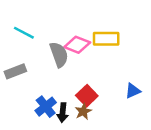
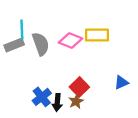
cyan line: (24, 33) -> (22, 30), turned 60
gray semicircle: (59, 54) -> (41, 44), moved
gray rectangle: (15, 71) -> (14, 45), moved

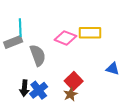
gray semicircle: (41, 44) -> (38, 55), moved
blue triangle: (121, 83) -> (113, 69), moved, turned 40
black arrow: (57, 102) -> (24, 88), moved

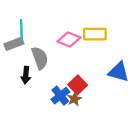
blue triangle: (113, 69) -> (119, 72), size x1.5
black arrow: (24, 88) -> (26, 75), moved
blue cross: (39, 90) -> (60, 96), moved

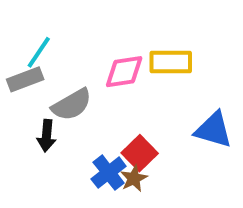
cyan line: (21, 29) -> (39, 52), turned 36
pink diamond: (69, 39) -> (124, 72), turned -30
gray semicircle: (40, 58) -> (72, 105), turned 80

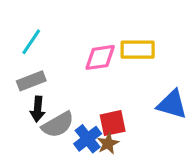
gray rectangle: (25, 79) -> (31, 81), moved
gray semicircle: (72, 105) -> (58, 125), moved
red square: (140, 153) -> (113, 123), turned 32

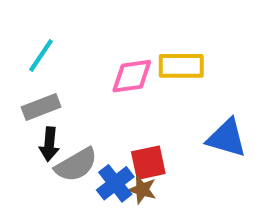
brown star: (108, 143) -> (142, 190), turned -30

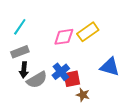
yellow rectangle: (181, 66) -> (88, 32), turned -35
blue cross: (115, 183) -> (61, 72), moved
brown star: (142, 190) -> (83, 95), moved

